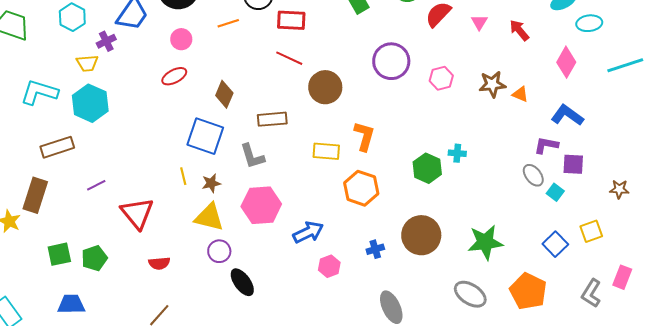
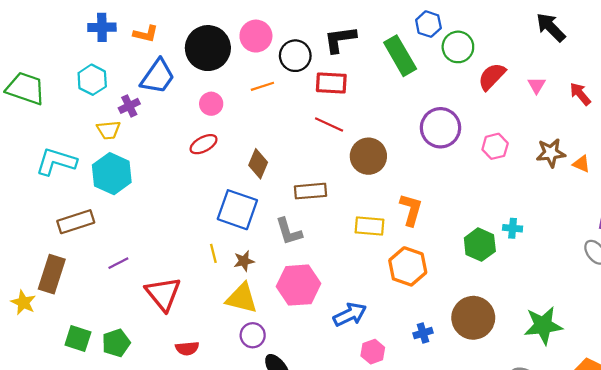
green square: (59, 254) -> (78, 339), turned 30

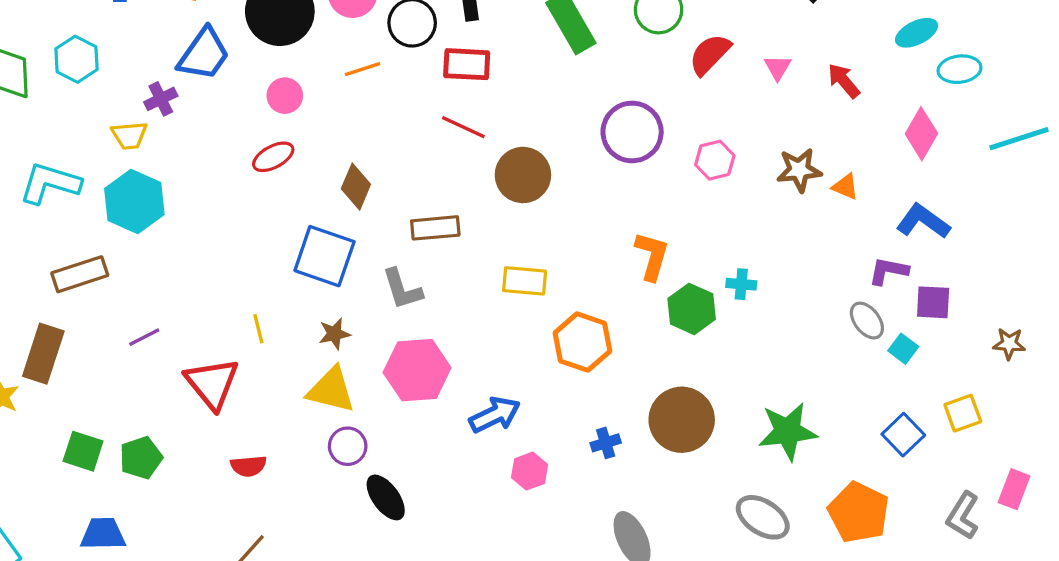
cyan hexagon: (92, 80) -> (76, 59), moved
orange L-shape: (411, 210) -> (652, 256), moved
yellow line: (213, 253) -> (258, 329), moved

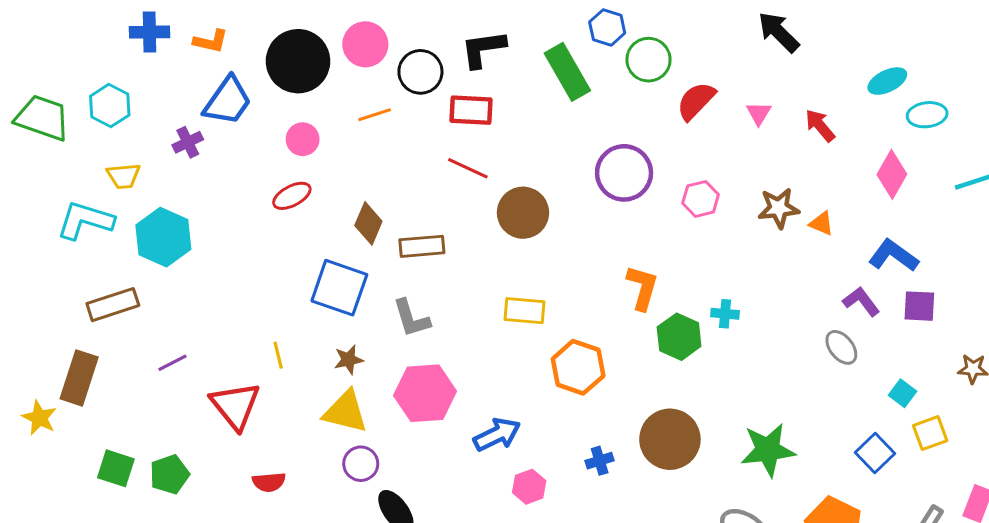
yellow trapezoid: (129, 135) -> (124, 176), moved
brown rectangle: (435, 228) -> (422, 246), moved
purple L-shape: (888, 271) -> (861, 301), turned 42
purple square: (933, 302) -> (919, 306), moved
cyan square: (903, 349) -> (903, 393), moved

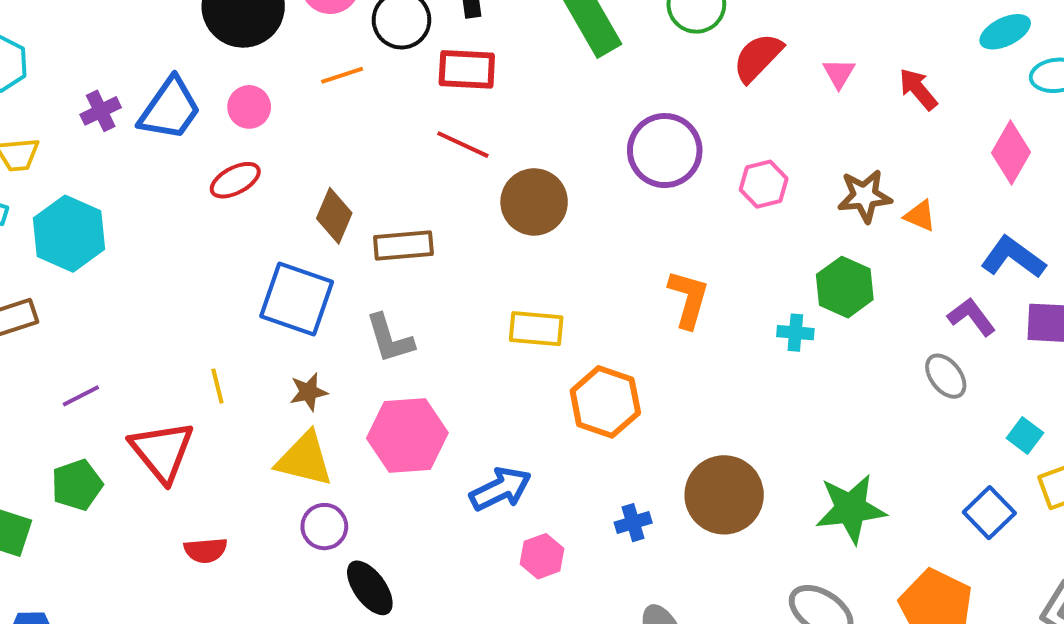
blue trapezoid: (228, 101) -> (170, 109), moved
green hexagon: (679, 337) -> (845, 287), moved
green pentagon: (169, 474) -> (77, 485), moved

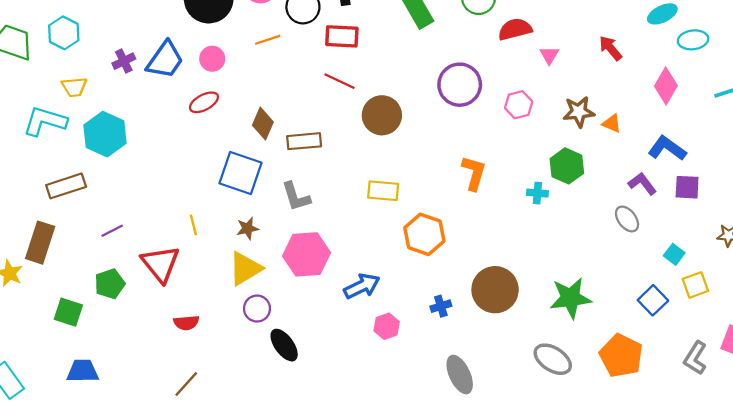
red semicircle: (758, 57) -> (515, 29), turned 32
pink triangle: (839, 73) -> (549, 55), moved
yellow triangle: (305, 459) -> (245, 268), turned -45

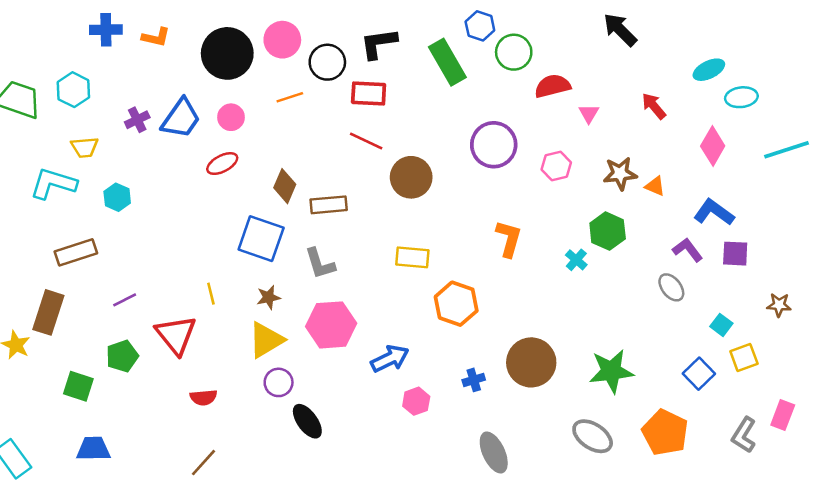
cyan hexagon: (105, 134) -> (117, 197), size x0.6
cyan cross: (537, 193) -> (576, 260), turned 36

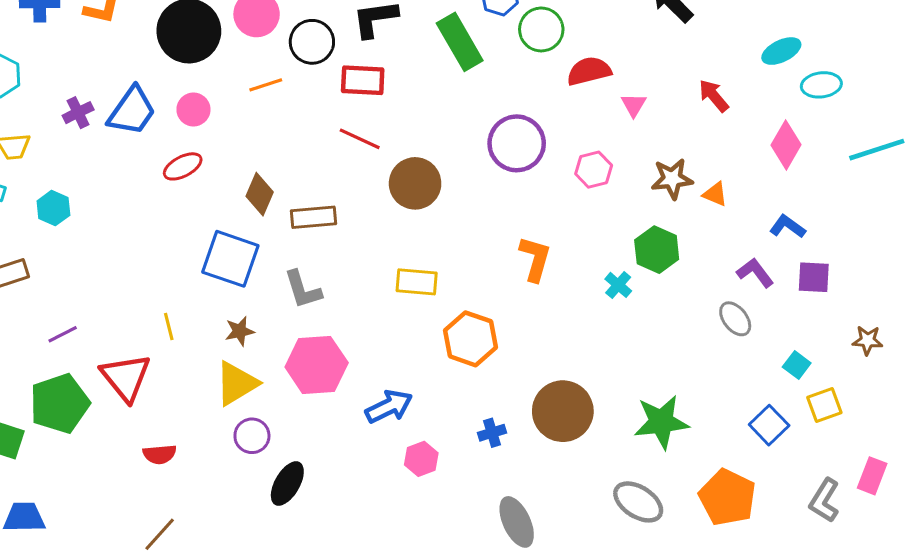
blue L-shape: (714, 212) -> (788, 226), size x0.7
green pentagon: (122, 356) -> (60, 403), size x1.5
black ellipse: (307, 421) -> (287, 483), turned 66

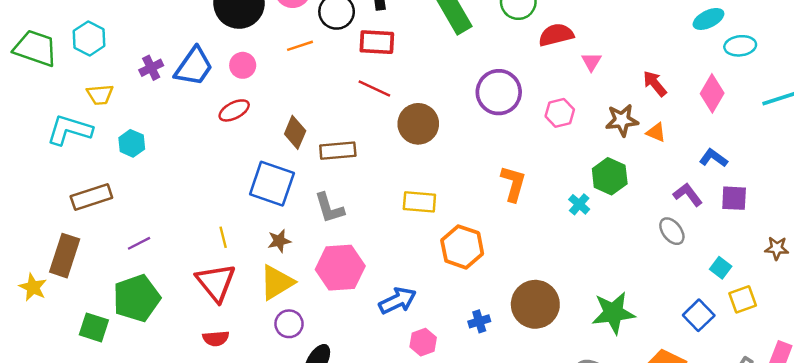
red arrow: (714, 96) -> (655, 84), moved
red triangle: (126, 377) -> (216, 282), moved

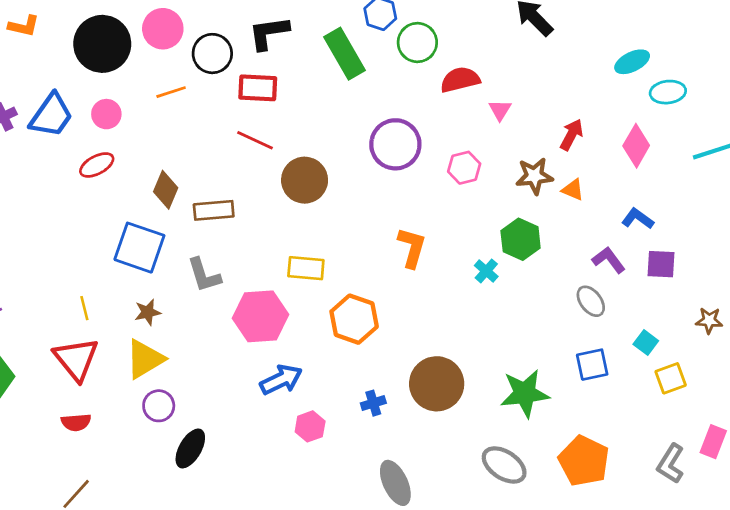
red arrow: (655, 84) -> (572, 135), turned 68
pink hexagon: (340, 268) -> (261, 316), moved
blue square: (699, 315) -> (592, 365), moved, turned 32

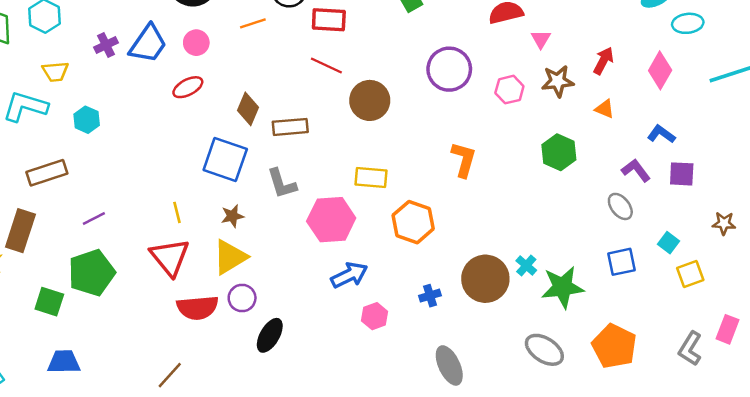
brown star: (534, 176) -> (558, 81), moved
cyan cross: (486, 271) -> (526, 265), moved
red semicircle: (76, 422) -> (197, 308), moved, size x1.6

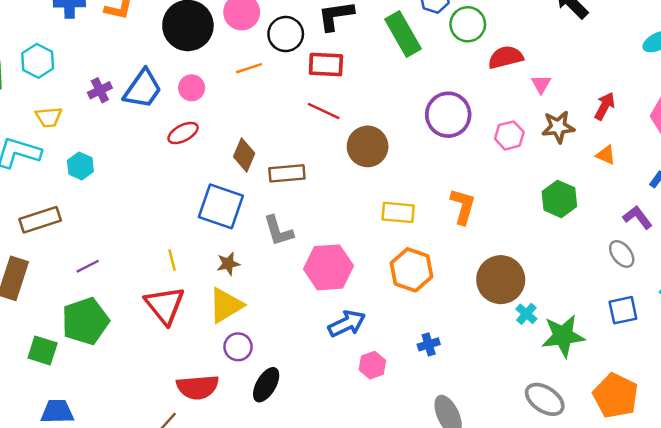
yellow rectangle: (371, 178) -> (398, 212), moved
brown circle: (485, 279) -> (501, 280), moved
red semicircle: (197, 308) -> (198, 387), moved

